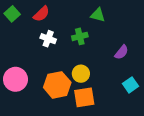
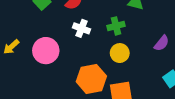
yellow circle: (81, 74) -> (120, 53), moved
pink circle: (15, 79) -> (46, 51), moved

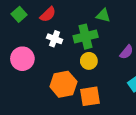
green cross: (116, 26) -> (86, 37), size x1.5

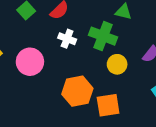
green cross: (86, 37) -> (103, 36), turned 35
yellow circle: (89, 61) -> (117, 64), moved

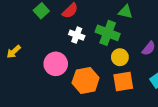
pink circle: (30, 62) -> (56, 64), moved
orange square: (108, 105) -> (123, 82), moved

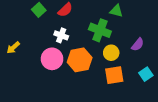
white cross: (77, 35) -> (61, 35), moved
orange hexagon: (86, 80) -> (80, 60), moved

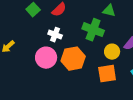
yellow circle: (111, 53) -> (112, 52), moved

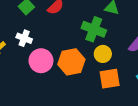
white cross: (55, 35) -> (24, 38), moved
yellow circle: (112, 52) -> (103, 54), moved

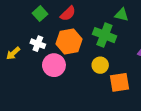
yellow circle: (103, 54) -> (100, 65), moved
orange hexagon: (71, 62) -> (69, 41), moved

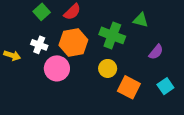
green triangle: (122, 15) -> (141, 20), moved
yellow arrow: (13, 53) -> (12, 55), turned -120
orange square: (120, 82) -> (129, 87), turned 36

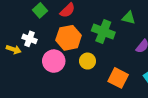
white cross: (39, 45) -> (29, 39), moved
yellow circle: (108, 68) -> (88, 61), moved

